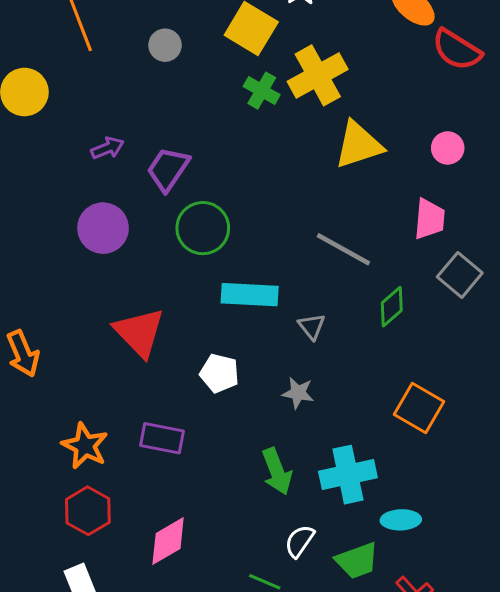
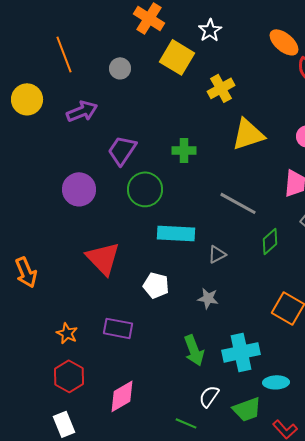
yellow cross: (318, 75) -> (221, 88), size x0.7
green cross: (262, 91) -> (184, 150), moved, turned -30
purple arrow: (108, 148) -> (82, 111), moved, size x1.4
gray triangle: (312, 326) -> (217, 254), turned 42
orange star: (85, 446) -> (67, 333), size x0.7

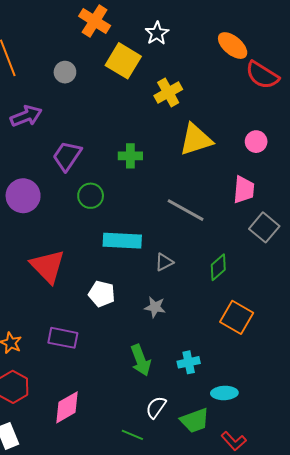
green circle: (145, 189) -> (91, 196), size x0.7
green diamond: (270, 241) -> (218, 267), moved
cyan cross: (241, 352) -> (189, 362), size x0.6

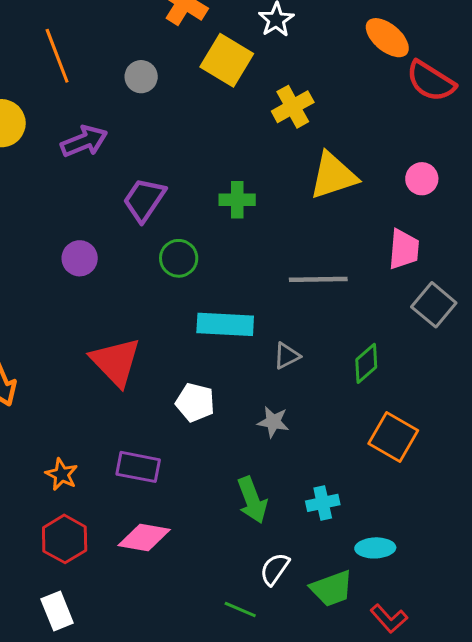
purple circle: (23, 196) -> (80, 258), size x0.7
gray line: (186, 210) -> (318, 279), turned -30
pink diamond: (67, 407) -> (144, 537), moved, turned 40

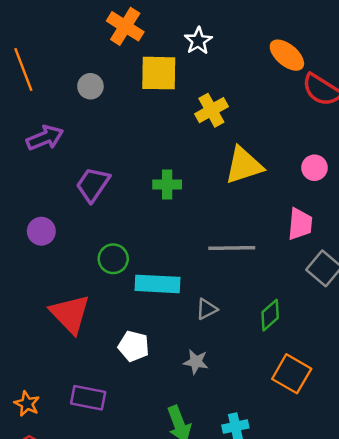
yellow square: (227, 60) -> (159, 73), turned -30
green circle: (179, 258) -> (113, 259), moved

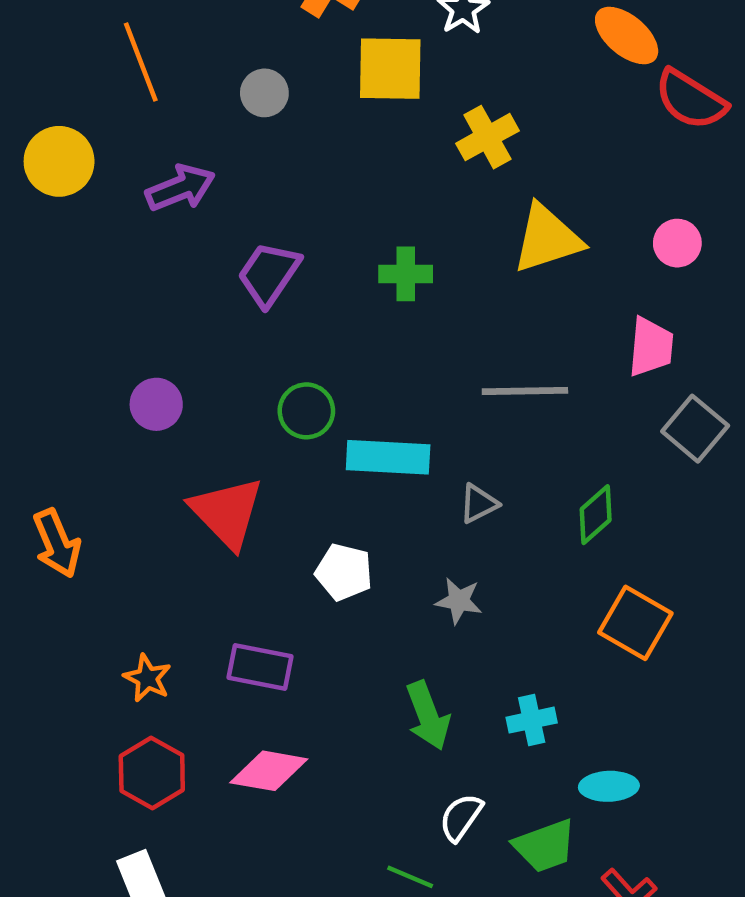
purple circle: (41, 231) -> (156, 404), moved

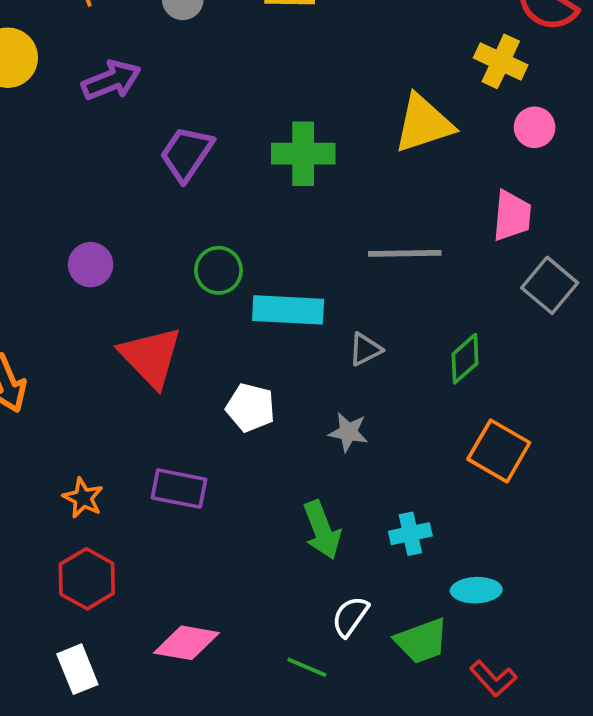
yellow cross: (487, 137) -> (501, 61), moved, turned -36
green cross: (406, 274) -> (303, 154), size x1.4
pink diamond: (269, 771) -> (187, 643), moved

